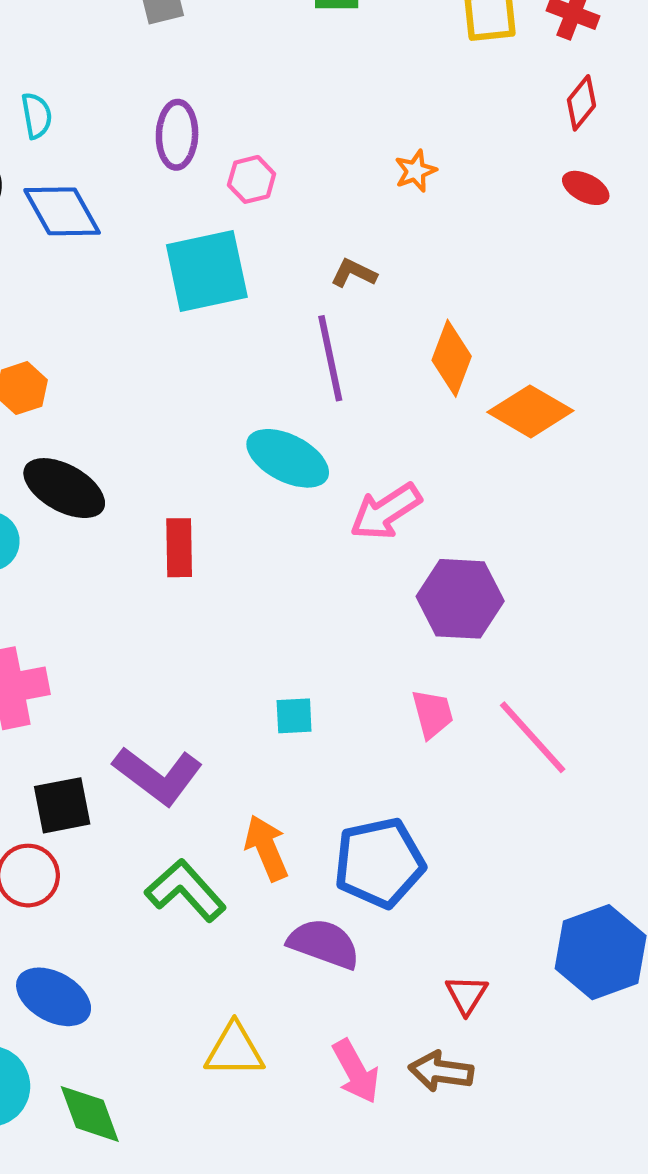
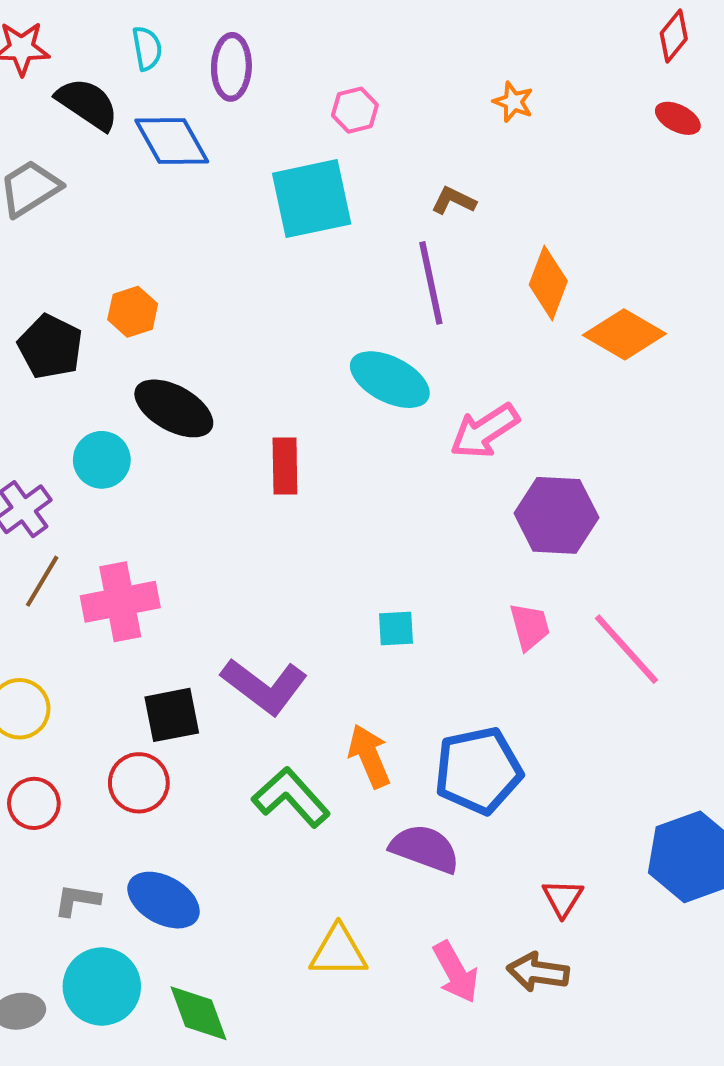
purple ellipse: (177, 135) -> (231, 67), moved
orange star: (415, 171) -> (513, 102), turned -30

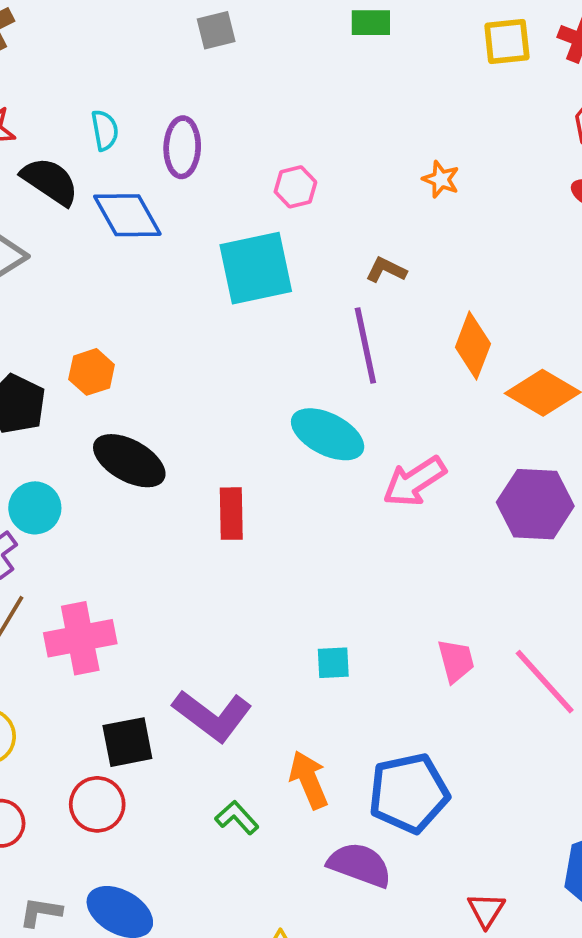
cyan circle: (102, 460) -> (35, 508), moved
purple hexagon: (556, 515) -> (535, 504), moved
green L-shape: (291, 797) -> (237, 818), size x0.6

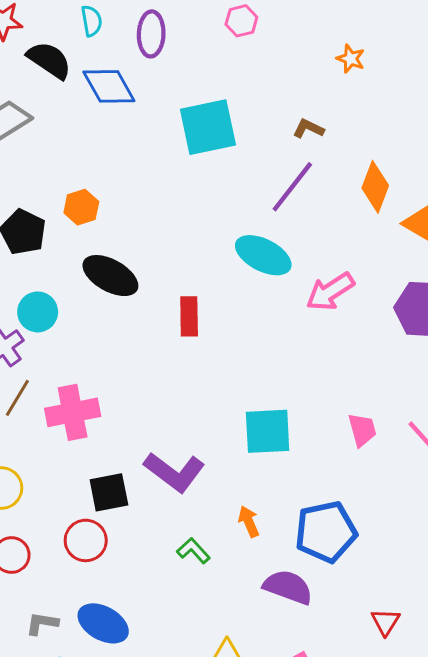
pink hexagon: (295, 187) -> (241, 21), moved
purple line: (365, 346) -> (292, 187), turned 50
cyan square: (333, 663) -> (268, 431), size x1.8
orange arrow: (309, 780) -> (249, 522), size x0.7

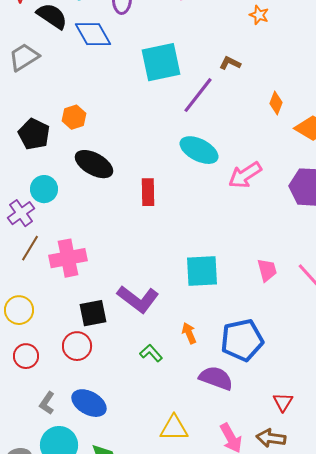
purple line: (292, 187) -> (198, 95), moved
orange diamond: (375, 187) -> (276, 103), size x0.7
gray L-shape: (42, 623) -> (47, 403), turned -65

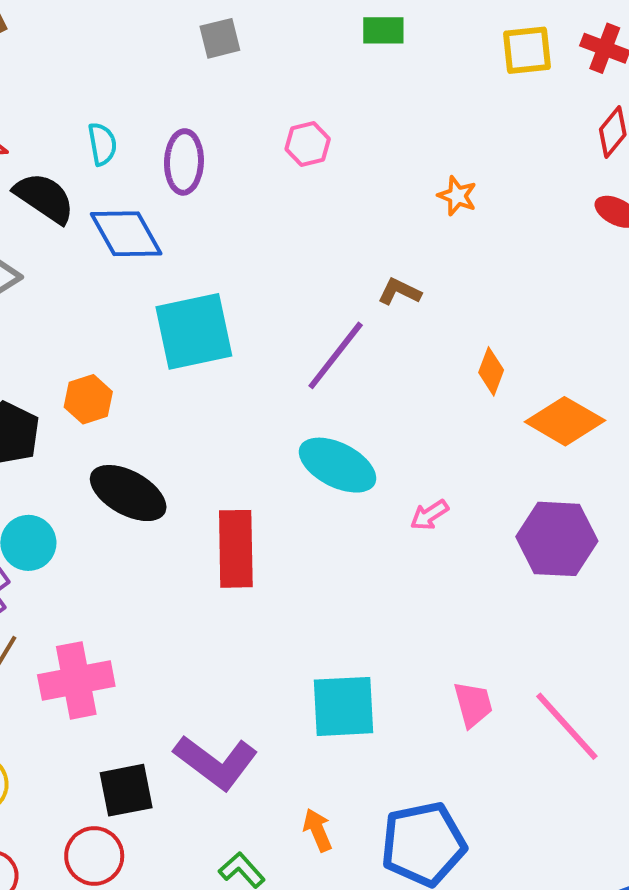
cyan square: (161, 62) -> (194, 331), moved
pink arrow: (245, 175) -> (429, 515), size x0.6
red rectangle: (148, 192) -> (236, 549), size x1.4

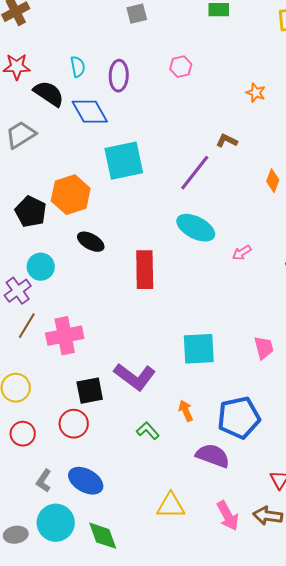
orange hexagon: (88, 399) -> (71, 195), size x1.6
black ellipse: (128, 493) -> (91, 242), size x0.7

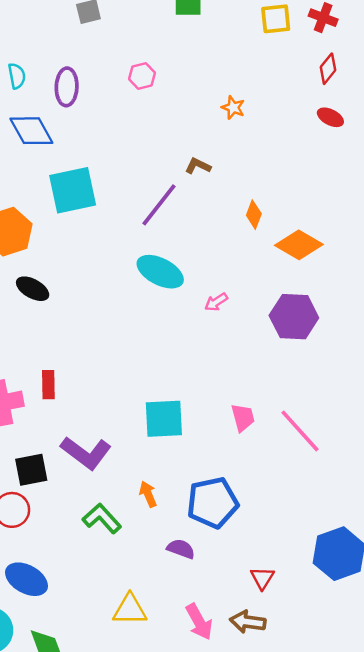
red rectangle: (145, 270) -> (48, 385), moved, size x0.6
green L-shape: (148, 431) -> (102, 518), size x1.4
purple semicircle: (213, 456) -> (181, 549), size x0.7

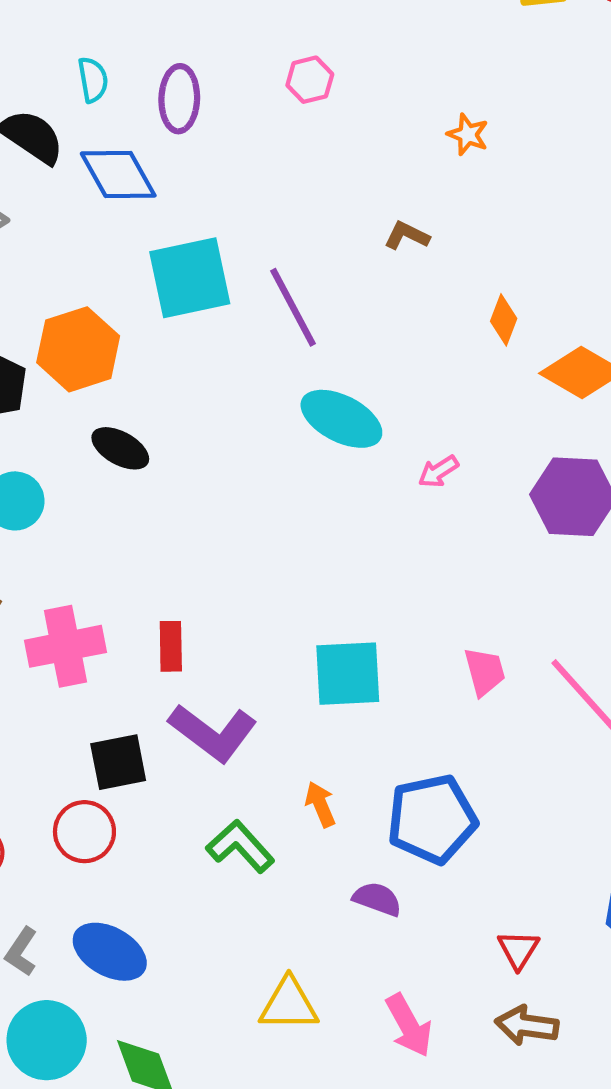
purple line: (159, 205) -> (293, 307), moved, turned -66
red rectangle: (48, 385) -> (171, 646), moved
brown arrow: (248, 622) -> (527, 1025), moved

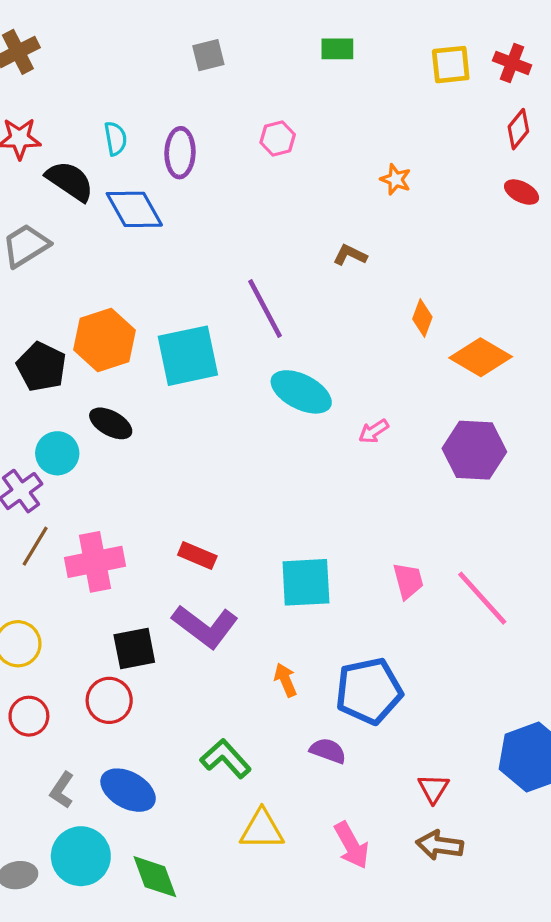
cyan square: (190, 278) -> (188, 356), moved
black ellipse: (120, 448) -> (111, 423), moved
red rectangle: (171, 646) -> (197, 556), moved, turned -66
green L-shape: (240, 846) -> (226, 759), moved

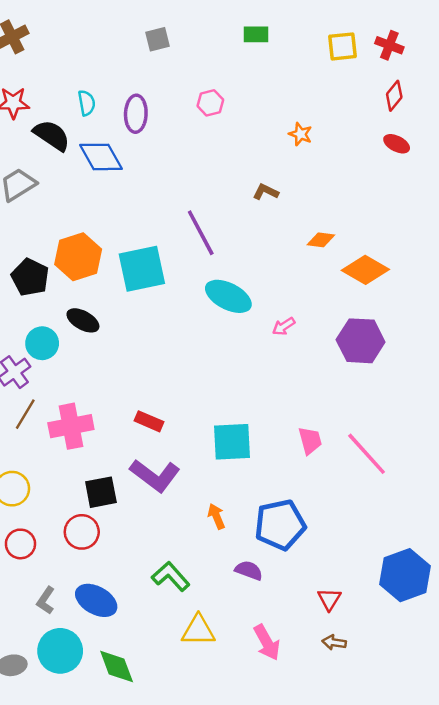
orange diamond: (422, 318) -> (321, 240), turned 76
brown arrow: (440, 845) -> (334, 642), size x0.7

